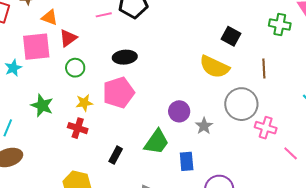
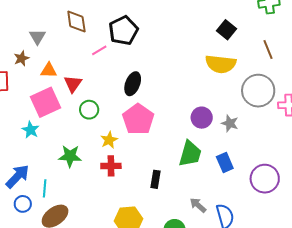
black square: (231, 36) -> (227, 30), turned 30
black ellipse: (125, 57) -> (133, 84), turned -45

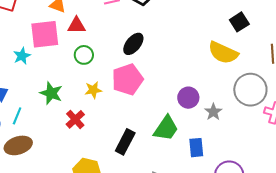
red triangle: (73, 84) -> (77, 25), turned 36
red cross: (111, 166) -> (75, 119), moved, turned 30
black rectangle: (156, 179) -> (125, 142), size x1.4

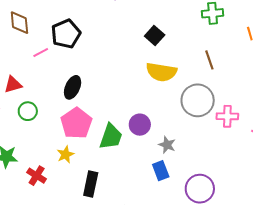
black square: (239, 22) -> (155, 36), moved
yellow star: (93, 90) -> (65, 154), moved
gray star: (213, 112) -> (167, 145), moved
green trapezoid: (166, 128) -> (111, 137), moved

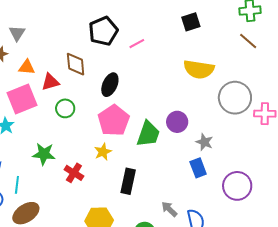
brown diamond: (19, 23) -> (76, 64), moved
black square: (155, 36) -> (191, 22), moved, turned 30
pink line: (41, 53) -> (137, 44), moved
brown line: (209, 60) -> (248, 41), moved, turned -30

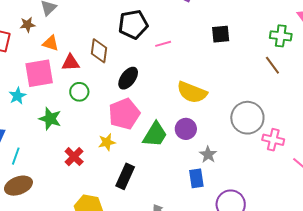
yellow semicircle: (199, 69) -> (192, 92), moved
green star: (44, 154) -> (50, 119), moved

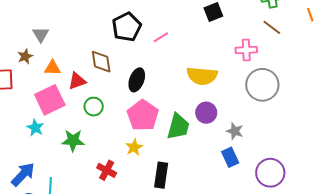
pink cross: (273, 140) -> (246, 50), moved

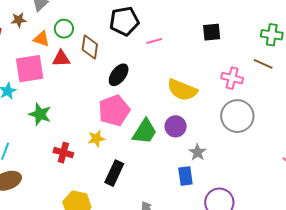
brown line: (272, 27) -> (263, 64), turned -30
green circle: (94, 107) -> (64, 29), moved
red cross: (107, 170) -> (63, 153), turned -30

